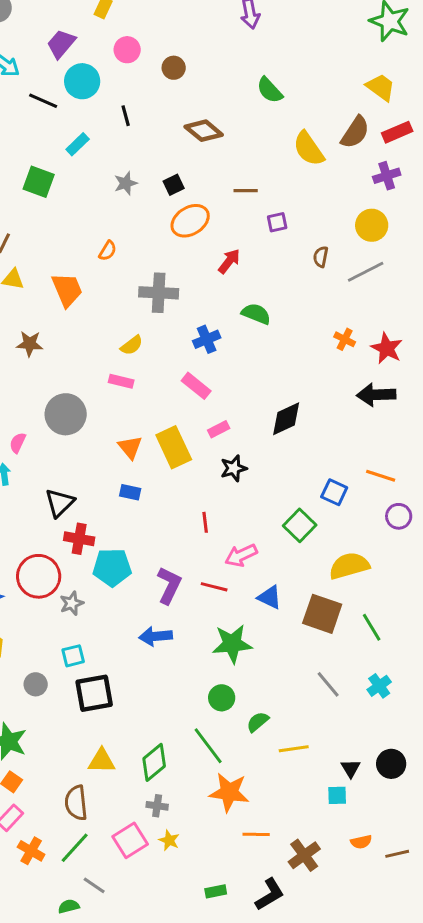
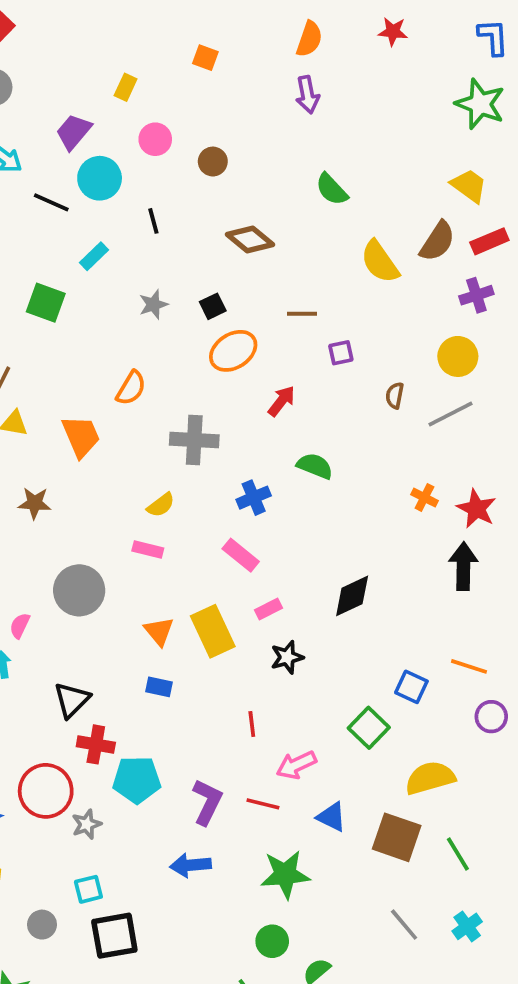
orange semicircle: (108, 251) -> (131, 388), size x1.4
black arrow: (376, 395) -> (463, 566), turned 93

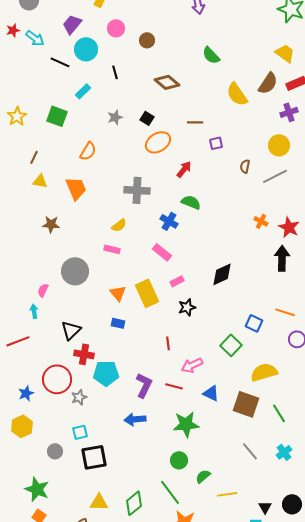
black square: (213, 306) -> (147, 118), turned -32
orange semicircle: (131, 388) -> (88, 151), moved
green semicircle: (315, 466) -> (191, 202), moved
blue cross: (254, 498) -> (169, 221), turned -36

